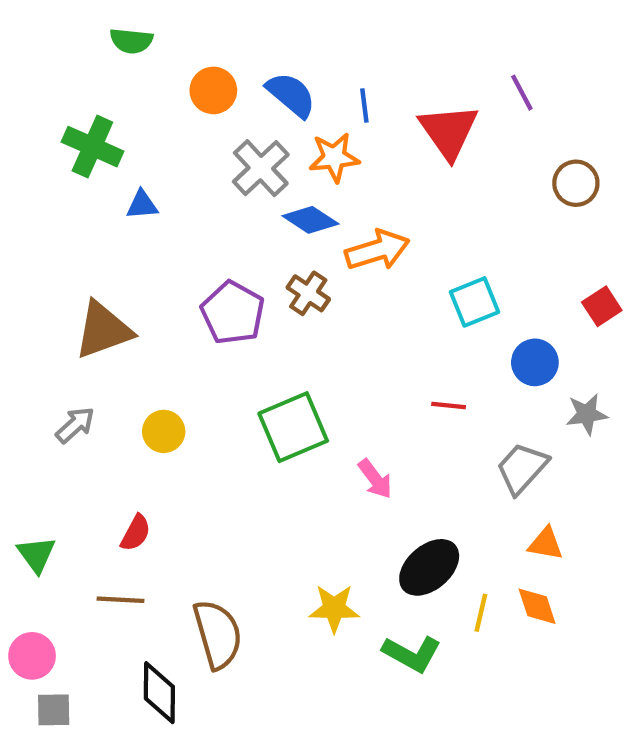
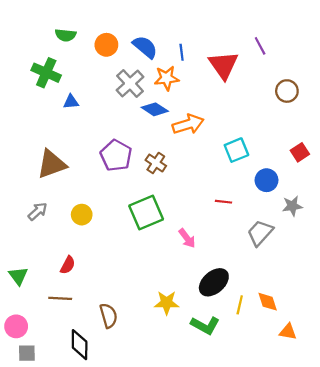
green semicircle: (131, 41) -> (66, 35), moved
brown cross: (308, 293) -> (156, 163), moved
orange triangle: (546, 544) -> (288, 332), moved
brown semicircle: (218, 634) -> (109, 316), size x0.7

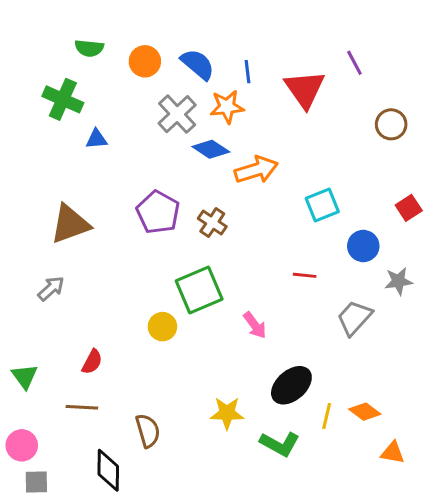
yellow circle: (82, 215) -> (162, 327), moved
orange diamond: (268, 302) -> (365, 412), turned -35

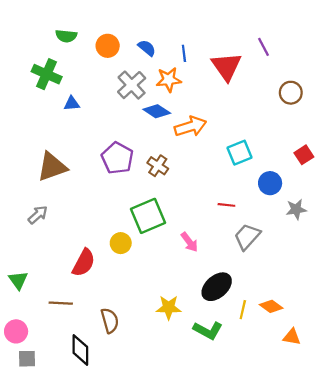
blue semicircle: (198, 64) -> (147, 48), size x0.7
gray trapezoid: (354, 318) -> (247, 237), moved
red semicircle: (92, 362) -> (84, 263), moved, size x1.5

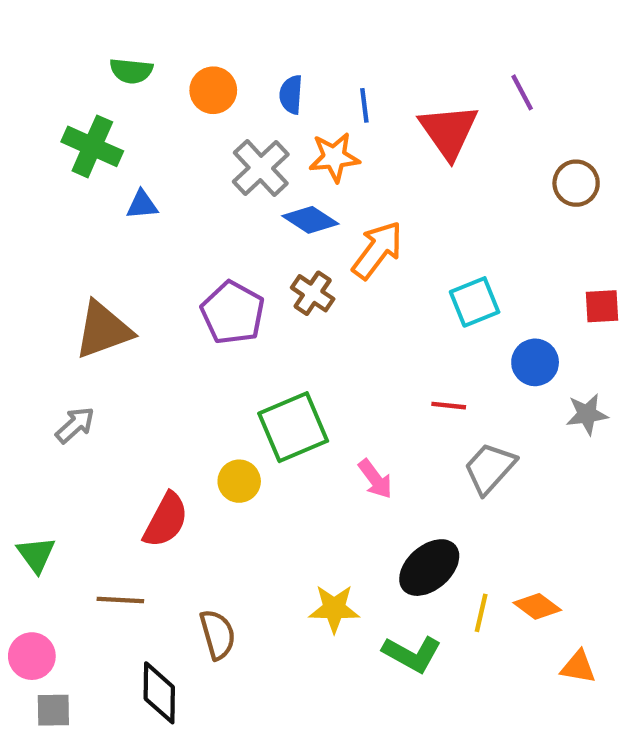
blue semicircle: (147, 48) -> (291, 95), turned -126
orange arrow: (190, 126) -> (377, 250), turned -36
red square: (304, 155) -> (602, 306), turned 30
brown cross: (158, 166) -> (313, 293), moved

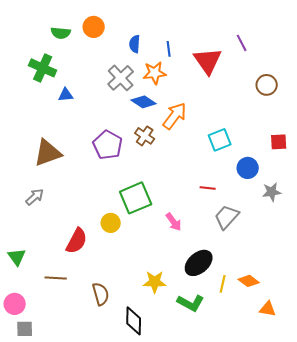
orange circle: (213, 90) -> (94, 27), moved
black diamond: (159, 693) -> (134, 321), moved

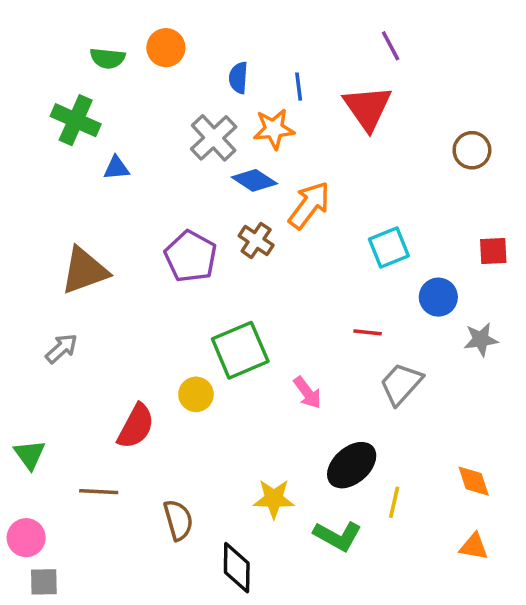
purple line: (242, 43) -> (391, 46), moved
orange diamond: (249, 281) -> (474, 481), moved, turned 35

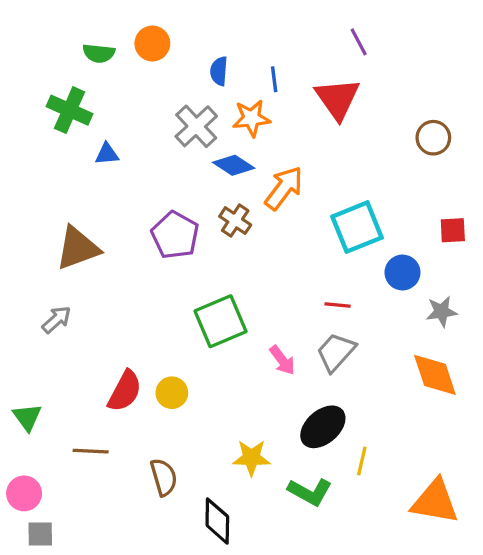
cyan square: (389, 248) -> (357, 227), size x1.4
gray trapezoid: (401, 384) -> (336, 352), moved
yellow circle: (196, 394) -> (172, 393), moved
orange diamond: (474, 481) -> (435, 375), moved, size x1.5
orange triangle: (474, 547) -> (435, 502), size x1.8

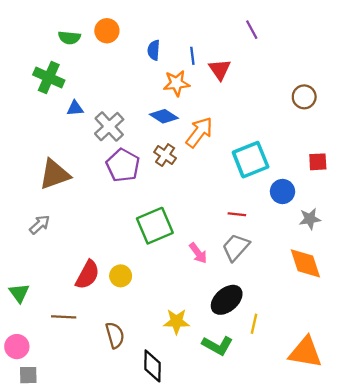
red triangle: (338, 99) -> (220, 70), moved, size x0.7
gray cross: (196, 126) -> (109, 127), moved

